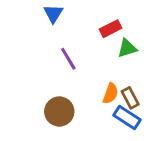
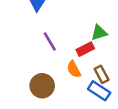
red rectangle: (110, 29) -> (85, 49), moved
orange semicircle: (110, 93) -> (74, 69), moved, turned 132

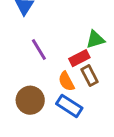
brown rectangle: (102, 74) -> (89, 76), moved
blue rectangle: (99, 91) -> (69, 106), moved

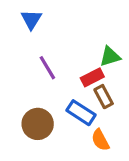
orange semicircle: (66, 81) -> (100, 140), moved
blue rectangle: (69, 106) -> (81, 113), moved

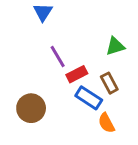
red rectangle: (92, 77) -> (77, 74), moved
brown circle: (38, 124) -> (31, 108), moved

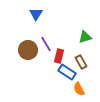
red rectangle: (77, 74) -> (59, 56), turned -48
brown circle: (31, 108) -> (28, 50), moved

